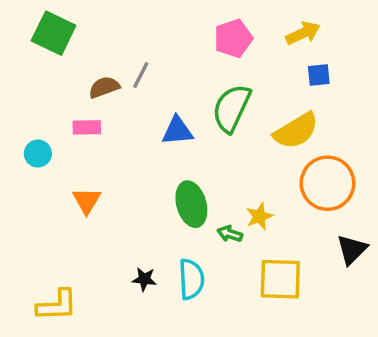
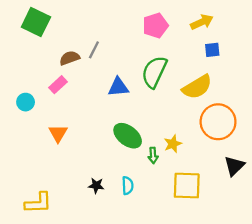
pink rectangle: (87, 127) -> (58, 85), turned -42
green ellipse: (191, 204) -> (128, 136), turned -36
green arrow: (230, 234) -> (153, 155), turned -112
cyan semicircle: (191, 279) -> (128, 186), size x0.7

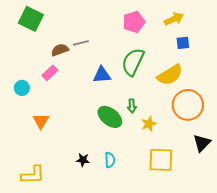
gray line: (94, 50) -> (81, 43), turned 49
orange triangle: (58, 133) -> (41, 121), moved
green arrow: (153, 155) -> (132, 106), moved

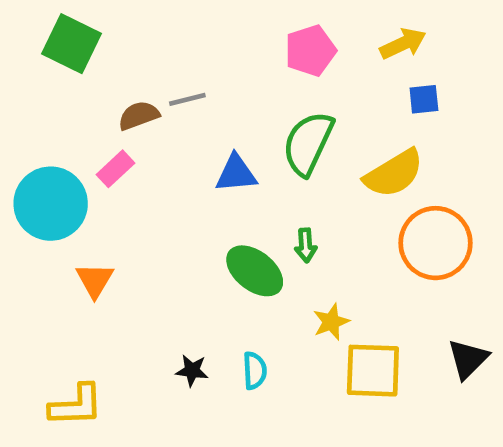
cyan circle: (22, 88) -> (51, 204), size x2.0
yellow star: (149, 124) -> (331, 322), moved
black triangle: (202, 143) -> (468, 359), moved

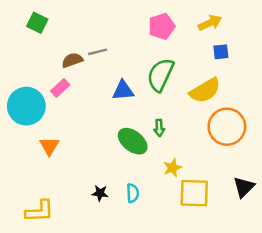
green square: (71, 44) -> (37, 23), size x0.7

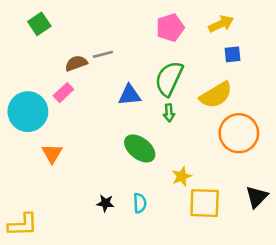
green square: (37, 23) -> (39, 24), turned 30
green arrow: (159, 128) -> (169, 113), moved
yellow L-shape: (40, 211) -> (23, 225), moved

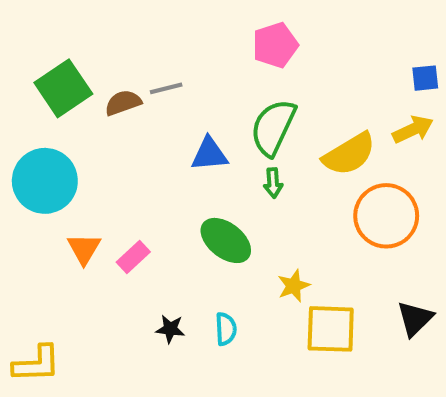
green square: (39, 24) -> (63, 88), moved, size x1.5
yellow arrow: (221, 24) -> (413, 129), moved
blue square: (233, 54) -> (425, 78), moved
pink rectangle: (63, 93) -> (133, 257), moved

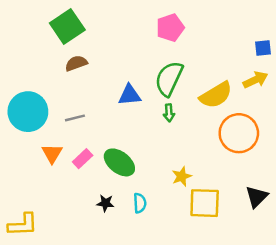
green square: (63, 88) -> (67, 26), moved
gray line: (166, 88) -> (75, 118), moved
green ellipse: (226, 240) -> (119, 162), moved

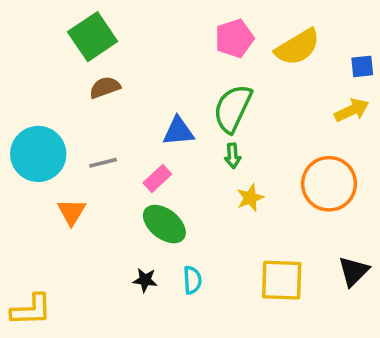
yellow semicircle: (216, 95) -> (297, 47), moved
pink rectangle: (83, 159) -> (157, 178), moved
yellow star: (182, 176) -> (250, 198), moved

